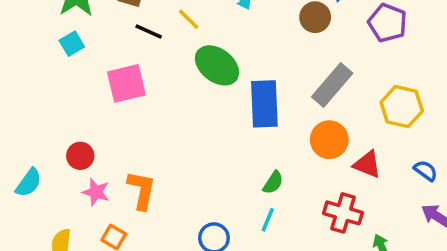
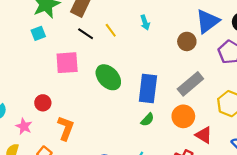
green ellipse: (217, 65) -> (108, 77), moved
red circle: (80, 156) -> (43, 103), moved
green semicircle: (273, 183) -> (147, 120), moved
pink star: (96, 192) -> (24, 126), moved

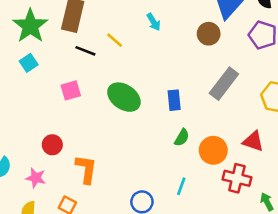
pink square: (67, 63) -> (71, 90), size x0.7
blue rectangle: (148, 88) -> (174, 100), size x0.6
orange circle: (183, 116) -> (213, 150), moved

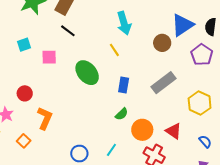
cyan arrow: (154, 22) -> (124, 23), size x1.6
yellow line: (115, 40) -> (114, 50), moved
cyan square: (29, 63) -> (24, 45), moved

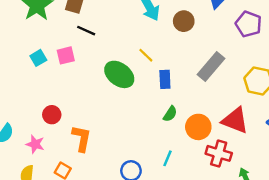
brown circle: (162, 43) -> (184, 21), moved
yellow line: (114, 50) -> (146, 55), moved
pink square: (49, 57) -> (66, 55), moved
red triangle: (173, 131) -> (235, 120), size x1.4

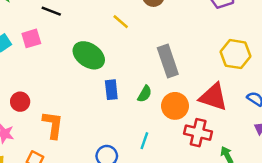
yellow line: (146, 55) -> (121, 22), moved
gray rectangle: (211, 67) -> (168, 61), moved, turned -56
blue rectangle: (165, 79) -> (111, 90), moved

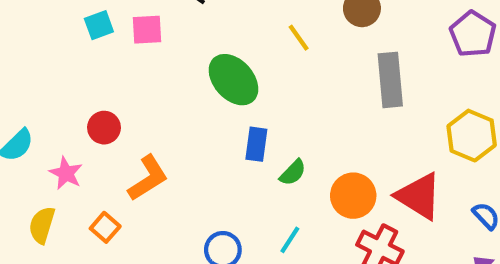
gray rectangle: (168, 61) -> (390, 80), moved
green semicircle: (145, 94) -> (293, 173), moved
orange L-shape: (53, 125) -> (148, 178), turned 36

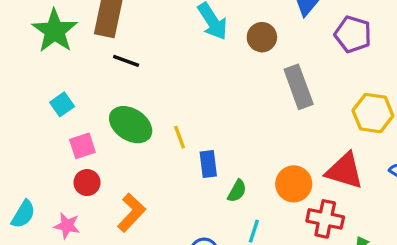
pink square: (147, 30) -> (82, 146), moved
yellow line: (299, 38) -> (180, 137), moved, turned 30
green ellipse: (233, 80) -> (131, 125), moved
green semicircle: (293, 173) -> (237, 191), moved

